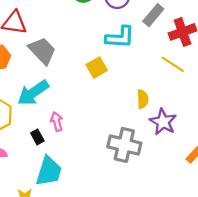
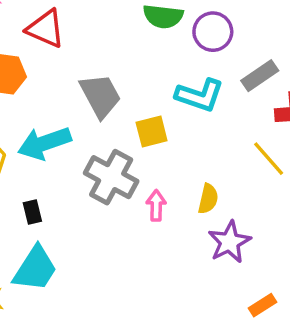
gray trapezoid: (42, 51) -> (100, 96), moved
pink arrow: (57, 122) -> (156, 206), moved
gray cross: (124, 145) -> (111, 177), moved

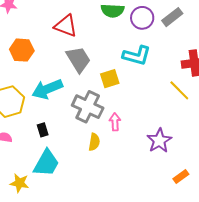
red triangle: (46, 29) -> (66, 26), moved
gray rectangle: (260, 76) -> (172, 17), moved
yellow semicircle: (208, 199) -> (94, 142), moved

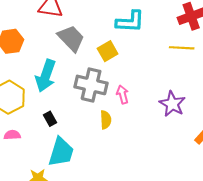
cyan arrow: (47, 89) -> (46, 76), turned -36
yellow line: (179, 90) -> (182, 48), turned -30

